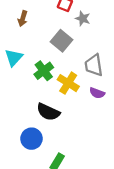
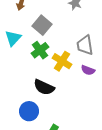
gray square: (62, 41) -> (42, 25), moved

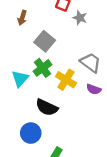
cyan triangle: (13, 38) -> (20, 79), moved
gray trapezoid: (85, 45) -> (91, 63), turned 135

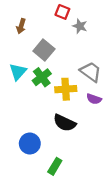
cyan triangle: (20, 79) -> (18, 72), moved
yellow cross: (66, 80) -> (66, 89), turned -36
black semicircle: (47, 107) -> (65, 123), moved

